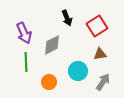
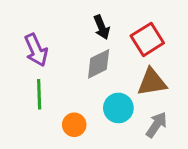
gray diamond: (52, 45) -> (99, 64), moved
brown triangle: (100, 54) -> (152, 82), size x1.5

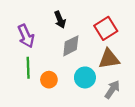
black arrow: (102, 27) -> (60, 20), moved
orange circle: (74, 125) -> (49, 80), moved

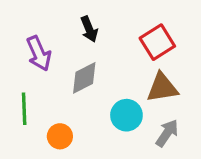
gray diamond: (71, 46) -> (84, 78), moved
green line: (28, 68) -> (24, 109), moved
orange circle: (49, 80) -> (60, 136), moved

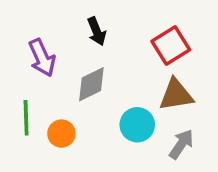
orange circle: (60, 136) -> (61, 134), moved

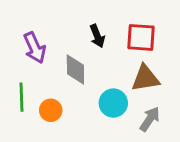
black arrow: (97, 31) -> (97, 36), moved
red square: (171, 45) -> (141, 37), turned 36
gray diamond: (91, 84) -> (75, 70), turned -64

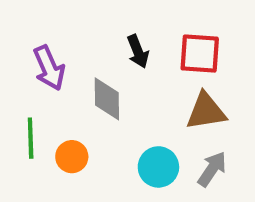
cyan circle: (113, 103) -> (158, 167), moved

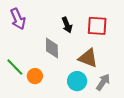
purple arrow: (49, 68) -> (18, 19), moved
brown triangle: (206, 111) -> (88, 58), moved, turned 30
green line: (31, 138) -> (15, 67), turned -42

